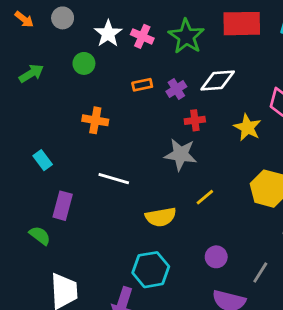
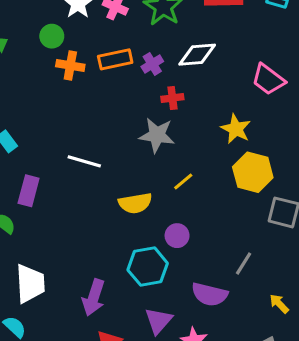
orange rectangle: (142, 85) -> (115, 59), size x1.5
orange cross: (95, 120) -> (70, 66), moved
yellow star: (247, 127) -> (236, 129), moved
purple circle: (216, 257) -> (177, 236), moved
cyan hexagon: (151, 270) -> (148, 267), moved

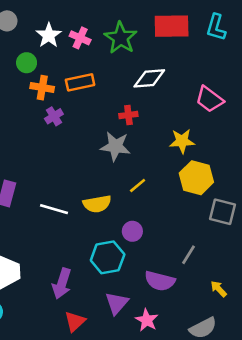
purple cross: (152, 64) -> (54, 116), moved
yellow star: (236, 129) -> (182, 141), turned -30
white line: (84, 161) -> (54, 209), moved

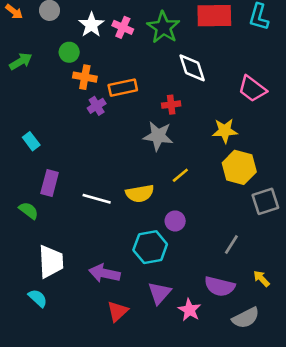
white diamond: (149, 78) -> (192, 68), turned 76
orange rectangle: (80, 82) -> (123, 88), moved
gray square: (223, 212) -> (265, 201), turned -32
purple semicircle: (160, 281) -> (220, 286), moved
purple arrow: (62, 284) -> (104, 273), turned 84

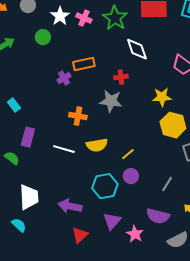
orange cross: (85, 77) -> (78, 116), moved
yellow line: (180, 175) -> (128, 154), moved
purple circle: (175, 221) -> (131, 176), moved

